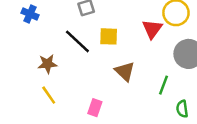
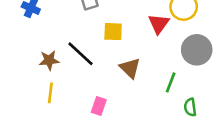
black line: (77, 41) -> (80, 54), moved
yellow line: (49, 95) -> (50, 93), turned 42

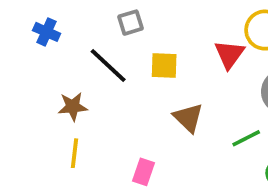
black line: (80, 54) -> (108, 66), moved
green line: (171, 82) -> (246, 138), turned 42

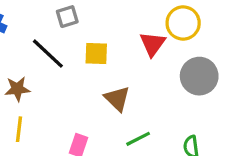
green line: (246, 138) -> (138, 139), moved

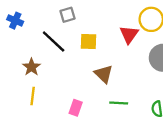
brown star: (17, 89) -> (31, 67), turned -30
green line: (138, 139) -> (119, 103), turned 30

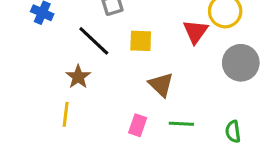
brown star: (31, 67) -> (78, 77), moved
pink rectangle: (76, 108) -> (138, 125), moved

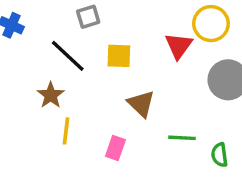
yellow line: (66, 114) -> (66, 131), moved
green line: (181, 124) -> (182, 138), moved

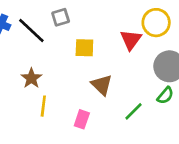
black line: (68, 56) -> (31, 30), moved
green line: (182, 138) -> (134, 111), turned -48
green semicircle: (219, 155) -> (165, 95), moved, turned -132

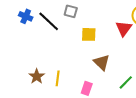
gray square: (61, 17) -> (71, 11), turned 32
brown star: (31, 78) -> (37, 76), moved

